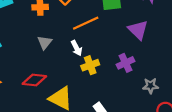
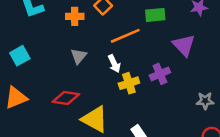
purple cross: (126, 63) -> (160, 74), moved
gray star: (151, 86) -> (205, 101), moved

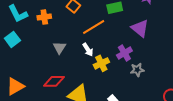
orange cross: (75, 16) -> (44, 17), moved
cyan square: (20, 56) -> (12, 39), moved
gray star: (205, 101) -> (137, 70), moved

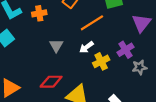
purple triangle: (140, 28) -> (141, 23), turned 30
white arrow: (88, 50) -> (86, 47), turned 88

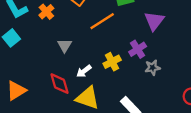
orange cross: (39, 13) -> (46, 12), turned -32
white arrow: (86, 47) -> (84, 71), moved
red diamond: (51, 82) -> (59, 84), turned 75

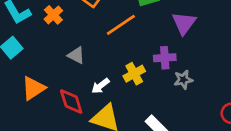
gray triangle: (65, 45) -> (76, 55), turned -32
purple cross: (138, 49) -> (165, 58), turned 30
orange triangle: (16, 91) -> (33, 88), moved

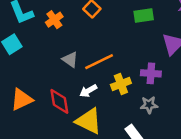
orange line: (121, 25) -> (99, 62), moved
gray star: (183, 80) -> (149, 105), moved
orange triangle: (33, 88) -> (22, 100), moved

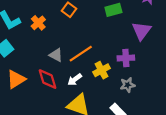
orange triangle: (22, 100) -> (16, 79), moved
red diamond: (59, 101) -> (47, 79), moved

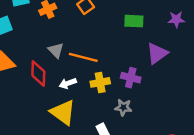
orange line: (81, 54) -> (83, 57), turned 30

